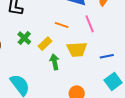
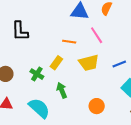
green cross: (24, 38) -> (37, 74), moved
green arrow: (55, 62) -> (62, 90), moved

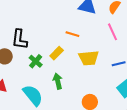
black L-shape: (20, 31) -> (20, 39), moved
pink line: (97, 35) -> (112, 32), moved

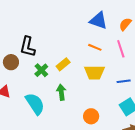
orange line: (72, 34) -> (95, 47), moved

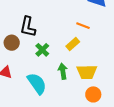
orange line: (95, 47) -> (83, 26), moved
yellow rectangle: (63, 64) -> (73, 44), moved
yellow trapezoid: (94, 72) -> (87, 72), moved

